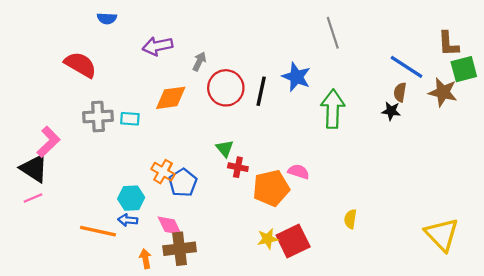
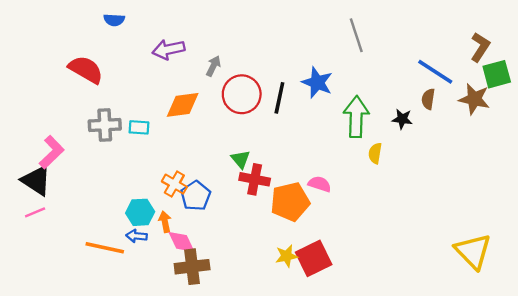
brown L-shape: (448, 44) -> (480, 47), turned -144
black star: (391, 111) -> (402, 119), moved
red cross: (238, 167) -> (255, 179), size x1.4
yellow semicircle: (350, 219) -> (375, 153), moved
orange arrow: (145, 259) -> (165, 222), moved

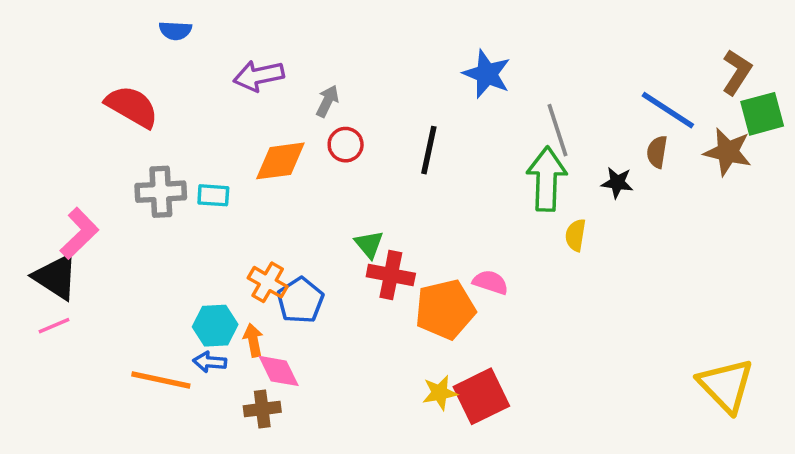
gray line: (356, 35) -> (557, 130), moved
blue star: (317, 82) -> (487, 74), moved
red circle: (242, 94) -> (346, 145), moved, size x0.6
brown cross: (192, 267) -> (262, 409), moved, size x0.7

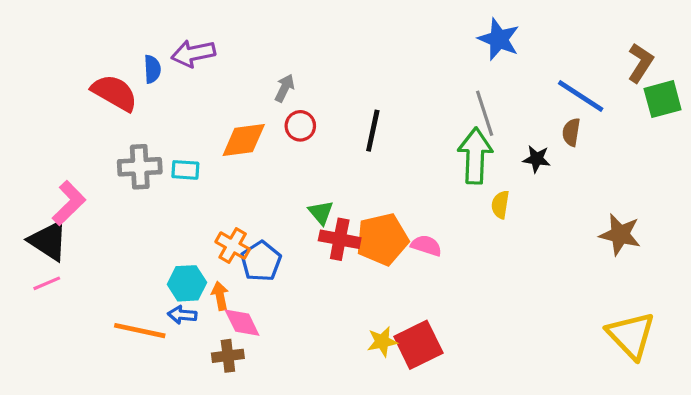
blue semicircle: (175, 31) -> (152, 69), moved, turned -96
blue star: (487, 74) -> (499, 39), moved
purple arrow: (259, 76) -> (193, 53), moved
brown star: (728, 152) -> (620, 235), moved
orange pentagon: (445, 309) -> (382, 239), moved

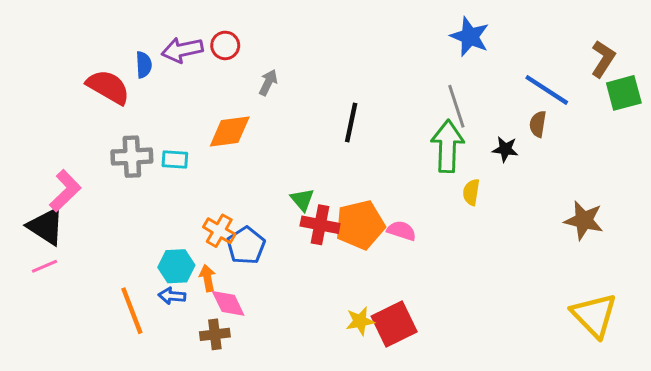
red circle: (300, 126) -> (225, 45), moved
orange line: (140, 331) -> (132, 311), turned 57

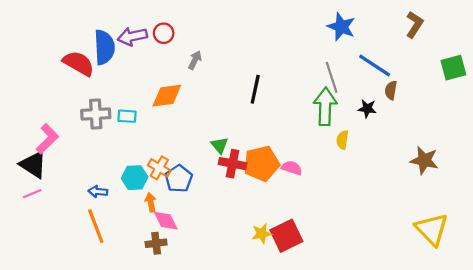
brown L-shape: (603, 59) -> (415, 25), moved
blue semicircle: (144, 65) -> (104, 47), size x1.8
blue line: (547, 90) -> (375, 66), moved
cyan hexagon: (176, 266) -> (135, 178), moved
blue arrow: (172, 296) -> (98, 192), moved

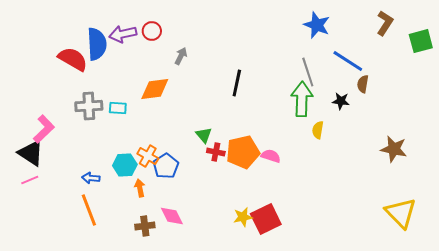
green square: (453, 68) -> (421, 41), moved
red cross: (233, 164) -> (216, 152), size x0.7
pink diamond: (166, 221) -> (172, 216), moved

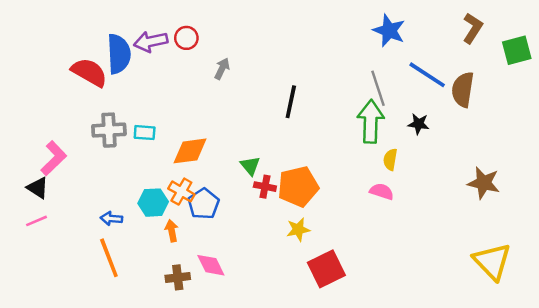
brown semicircle: (363, 84) -> (463, 90), moved, size x1.6
orange diamond: (155, 89) -> (190, 151), moved
black triangle: (31, 153) -> (38, 188), size x0.7
pink semicircle: (271, 156) -> (382, 191), moved
yellow star: (243, 217) -> (298, 230), moved

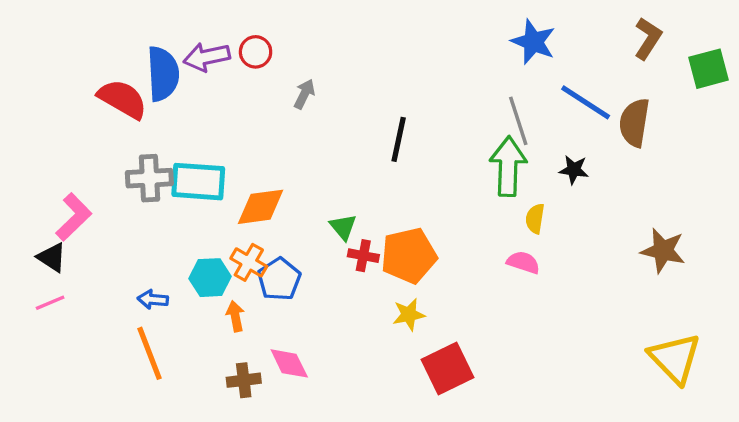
cyan rectangle: (145, 133) -> (198, 182), size x1.8

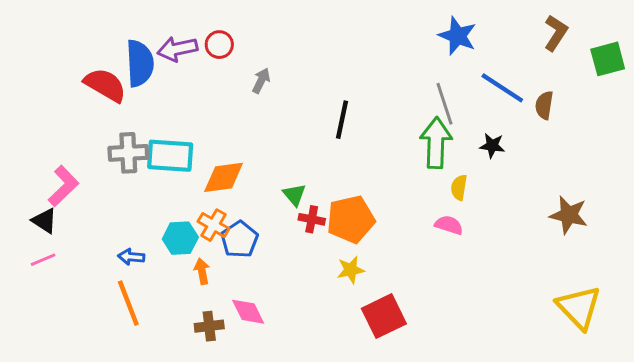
brown semicircle: (634, 123) -> (544, 105), size x0.7

